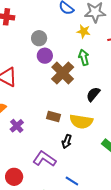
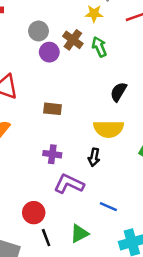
brown cross: (63, 73) -> (73, 40), moved, size x0.7
brown rectangle: (54, 116) -> (53, 109), moved
purple cross: (17, 126) -> (52, 154), moved, turned -32

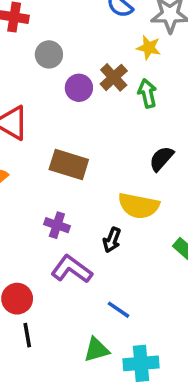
gray circle: (38, 31) -> (49, 54), moved
brown rectangle: (53, 109) -> (69, 165), size x1.5
green triangle: (79, 234) -> (96, 350), moved

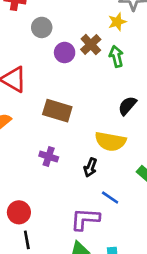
yellow star: (149, 48) -> (117, 22), turned -30
purple L-shape: (72, 269) -> (85, 219), moved, turned -32
blue line: (119, 310) -> (110, 198), moved

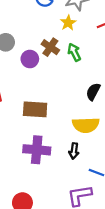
purple cross: (49, 157) -> (37, 150), size x1.6

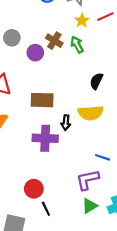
yellow star: (68, 23) -> (82, 21), moved
black arrow: (74, 151) -> (66, 123), moved

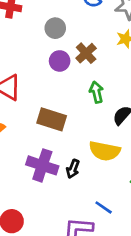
gray circle: (12, 38) -> (55, 28), moved
green arrow: (77, 45) -> (96, 92), moved
black arrow: (66, 123) -> (73, 169), moved

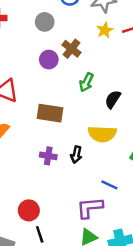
gray circle: (55, 28) -> (45, 22), moved
green arrow: (96, 92) -> (86, 82), turned -132
purple cross: (42, 165) -> (48, 156), size x0.6

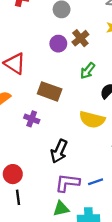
black arrow: (76, 155) -> (59, 151), moved, size x1.5
purple cross: (48, 156) -> (32, 119), moved
blue line: (109, 185) -> (96, 182), moved, turned -56

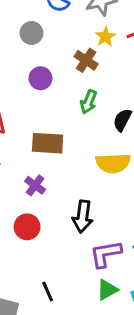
brown cross: (80, 38) -> (86, 60), moved
purple cross: (32, 119) -> (35, 185), turned 32
red circle: (13, 174) -> (27, 227), moved

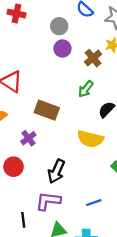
purple circle: (40, 78) -> (62, 48), moved
purple L-shape: (106, 254) -> (48, 201), moved
black line: (48, 292) -> (23, 220), moved

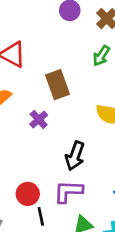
brown rectangle: (47, 110) -> (57, 85), turned 55
red circle: (14, 167) -> (28, 194), moved

